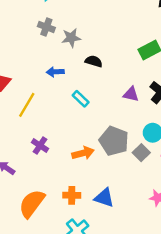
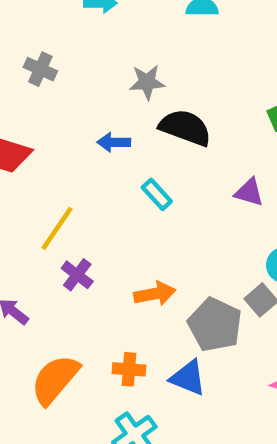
gray cross: (46, 27) -> (40, 69), moved
black semicircle: (94, 61) -> (185, 128), size x1.6
yellow line: (27, 105) -> (57, 228), moved
gray pentagon: (114, 141) -> (215, 325), moved

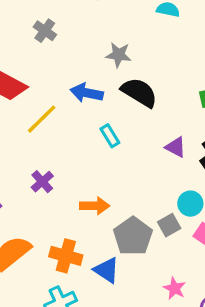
blue arrow: (114, 142) -> (87, 93), size x1.4
yellow line: (57, 228) -> (42, 119), moved
orange cross: (129, 369) -> (66, 256), size x1.4

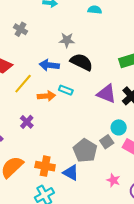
cyan rectangle: (110, 136) -> (66, 90), turned -32
purple triangle: (176, 147) -> (107, 94), size x1.5
orange arrow: (95, 206) -> (46, 96), moved

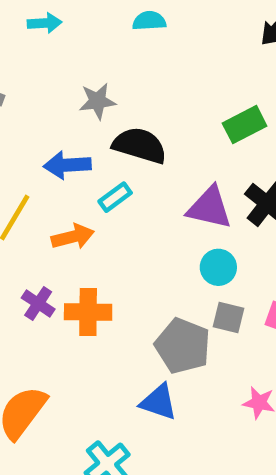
cyan rectangle: (66, 90) -> (115, 197), moved, turned -48
cyan circle: (119, 127) -> (218, 267), moved
gray square: (107, 142) -> (229, 317), turned -32
orange cross: (45, 166) -> (88, 312), moved

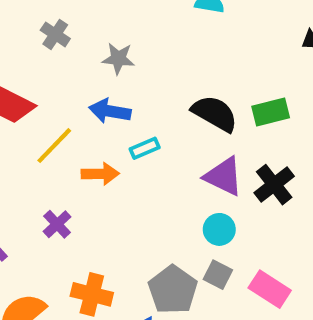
gray star: (97, 101) -> (118, 59), moved
black semicircle: (140, 145) -> (215, 113), moved
orange cross: (88, 312) -> (92, 294), moved

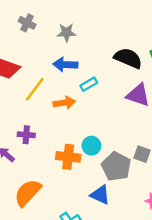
purple cross: (57, 224) -> (26, 135), moved, turned -35
cyan circle: (219, 229) -> (91, 146), moved
orange cross: (92, 294) -> (68, 157), moved

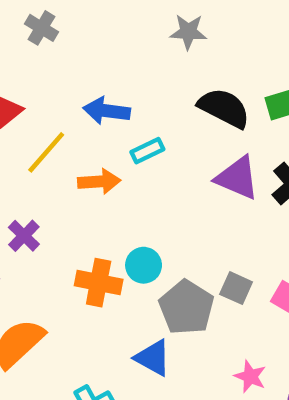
gray star: (66, 33) -> (188, 32), moved
purple cross: (26, 135) -> (24, 236), turned 35

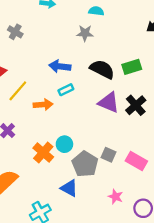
blue arrow: (107, 111) -> (60, 66), moved
orange cross: (99, 283) -> (43, 153), turned 30

